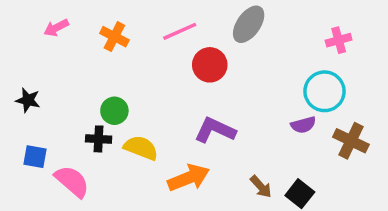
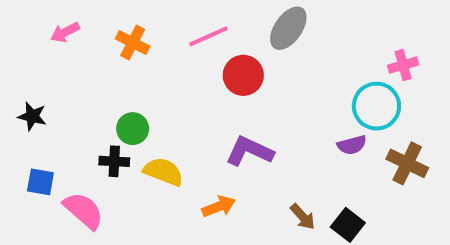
pink cross: (339, 40) -> (403, 65), moved
orange arrow: (189, 178) -> (219, 206), size x0.7

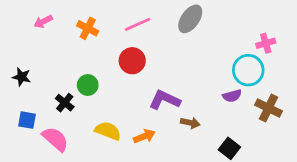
red circle: (243, 75) -> (132, 61), moved
black cross: (114, 161) -> (65, 103), moved, turned 36
yellow semicircle: (163, 172) -> (108, 131), moved
brown arrow: (303, 217) -> (190, 123), moved, turned -36

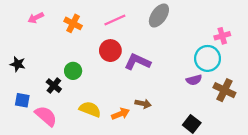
purple L-shape: (165, 100) -> (137, 62), moved
brown arrow: (190, 123) -> (143, 104), moved

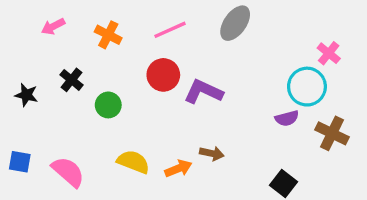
pink cross: (222, 36) -> (329, 53), turned -35
black cross: (54, 86) -> (71, 80), moved
blue square: (22, 100) -> (20, 162), moved

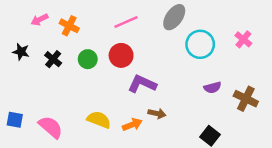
orange cross: (108, 35) -> (69, 26), moved
cyan circle: (307, 87) -> (200, 44), moved
purple L-shape: (203, 92) -> (142, 84), moved
black star: (26, 95) -> (21, 52), moved
green circle: (108, 105) -> (88, 59), moved

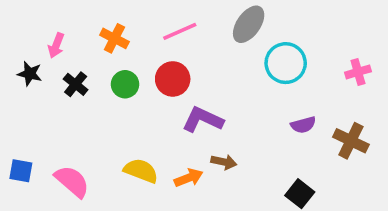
pink arrow: (40, 20) -> (56, 45), moved, turned -42
orange cross: (69, 26) -> (114, 38), moved
pink cross: (243, 39) -> (358, 72), moved, turned 35

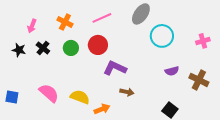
black star: (30, 74) -> (19, 50), moved
orange arrow: (189, 178) -> (102, 109), moved
pink semicircle: (72, 181) -> (49, 93), moved

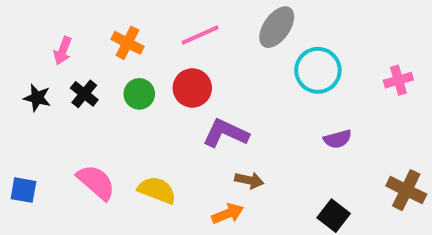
brown cross: (199, 80) -> (406, 190), moved
orange arrow: (102, 109) -> (228, 214), moved

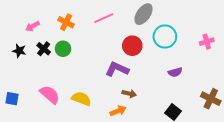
pink arrow: (63, 51) -> (32, 26), turned 40
red circle: (192, 88) -> (132, 46), moved
green circle: (139, 94) -> (63, 49), moved

